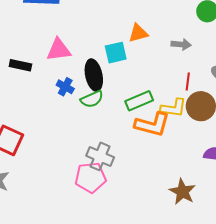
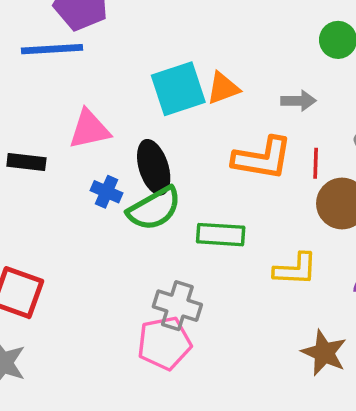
cyan square: (116, 53) -> (178, 89), moved, size x1.4
green semicircle: (92, 99) -> (154, 209), size x1.4
green rectangle: (139, 101) -> (221, 235), moved, turned 32
yellow L-shape: (173, 108) -> (295, 269), moved
orange L-shape: (152, 125) -> (262, 158), moved

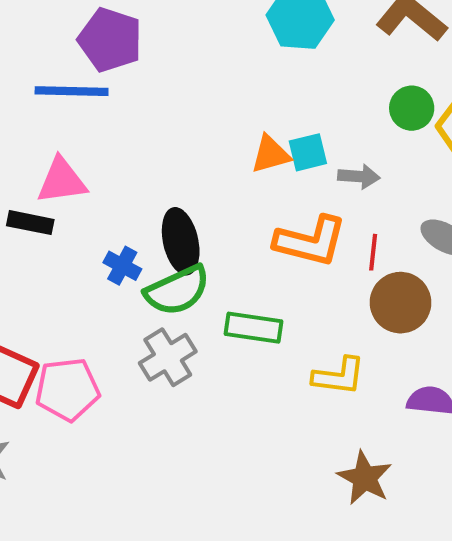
cyan square: (178, 89) -> (308, 152), moved, size x0.6
pink triangle: (89, 129) -> (62, 181), moved
gray cross: (177, 306) -> (168, 357), moved, turned 36
pink pentagon: (164, 343) -> (67, 389), moved

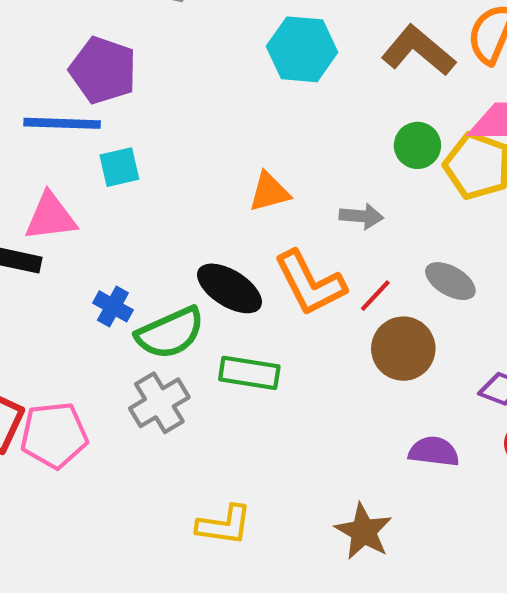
cyan square: (308, 152) -> (119, 167), moved
black ellipse: (181, 241) -> (229, 288), moved, turned -46
orange L-shape: (310, 241) -> (310, 283), turned 48
red line: (373, 252) -> (375, 296), turned 36
yellow L-shape: (339, 376) -> (224, 525), moved

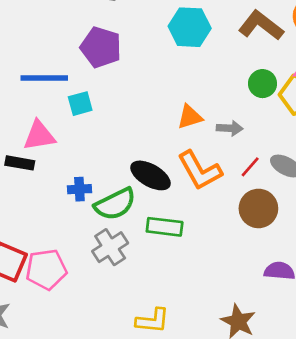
purple pentagon: (103, 70) -> (101, 47), moved
orange triangle: (269, 192) -> (190, 117), moved
red line: (375, 296) -> (250, 167), moved
blue cross: (113, 306) -> (79, 189), turned -30

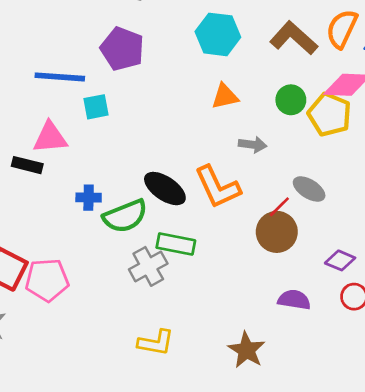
orange triangle: (190, 117) -> (225, 96), moved
red line: (250, 167) -> (279, 207), moved
gray cross: (110, 247) -> (148, 266), moved

